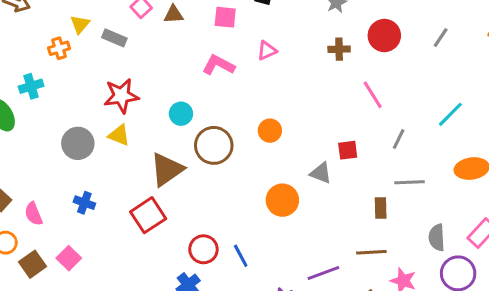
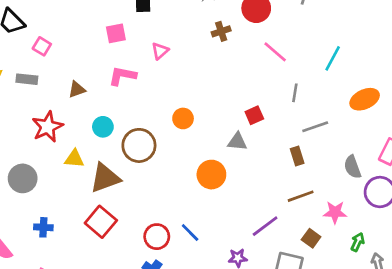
brown triangle: (174, 14) -> (77, 89), moved
pink line: (373, 95) -> (275, 52), moved
yellow triangle: (119, 135) -> (74, 159), moved
brown triangle: (167, 169) -> (105, 178), turned 32

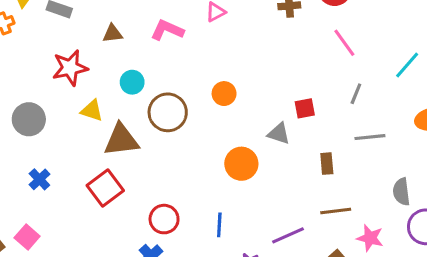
brown rectangle: (297, 156) -> (327, 164), moved
blue cross: (43, 227) -> (39, 179), turned 30
blue line: (190, 233) -> (219, 225), moved, turned 35

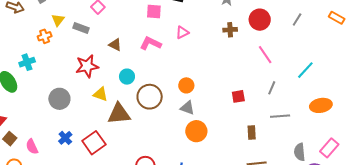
brown triangle: (112, 34) -> (115, 45), turned 32
gray triangle: (279, 134) -> (187, 108), moved
red square: (105, 188) -> (94, 143), moved

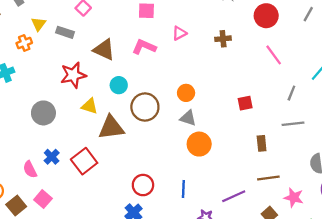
brown cross: (230, 30) -> (223, 39), moved
brown triangle: (115, 45) -> (104, 50), size x1.5
gray line: (272, 88) -> (291, 93), moved
pink semicircle: (32, 147) -> (30, 169), moved

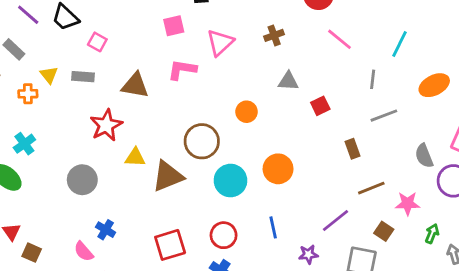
pink triangle: (179, 33) -> (220, 42), size x1.5
orange cross: (24, 43) -> (28, 94), moved, turned 35
cyan circle: (119, 85) -> (230, 181), moved, size x1.5
gray triangle: (188, 118) -> (288, 81), moved
red square: (84, 161) -> (170, 245), moved, turned 35

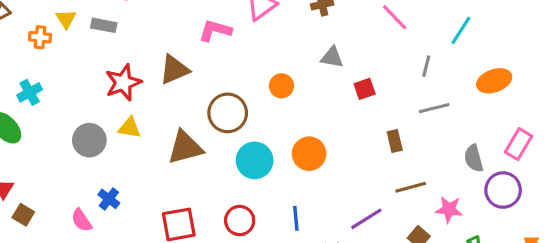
brown triangle: (135, 85) -> (174, 70), moved, turned -40
yellow triangle: (135, 157) -> (130, 128), moved

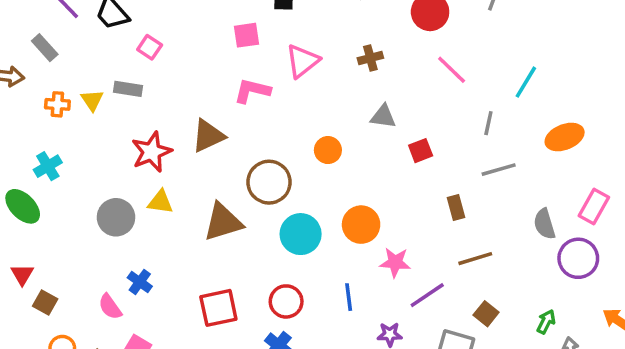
yellow triangle: (66, 19) -> (92, 100), moved
pink star: (449, 209) -> (395, 262), moved

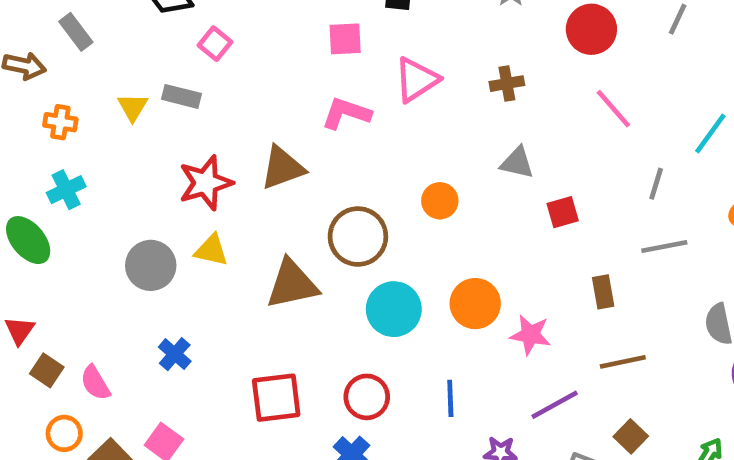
orange cross: (57, 104) -> (60, 122), moved
pink star: (395, 262) -> (530, 335), moved
pink semicircle: (110, 307) -> (95, 383), moved

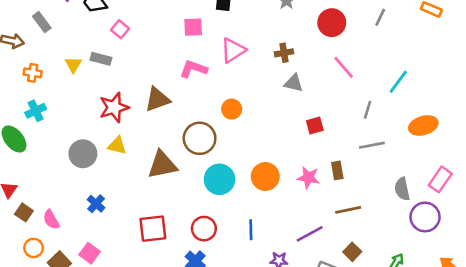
gray triangle: (517, 163) -> (294, 83), moved
orange circle: (440, 201) -> (232, 109), moved
pink star: (530, 335) -> (308, 178), moved

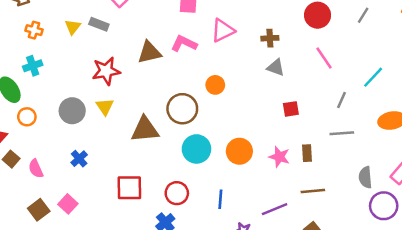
brown triangle: (157, 99) -> (149, 52), moved
yellow triangle: (117, 145) -> (105, 107), turned 36
orange circle: (34, 248) -> (27, 117), moved

